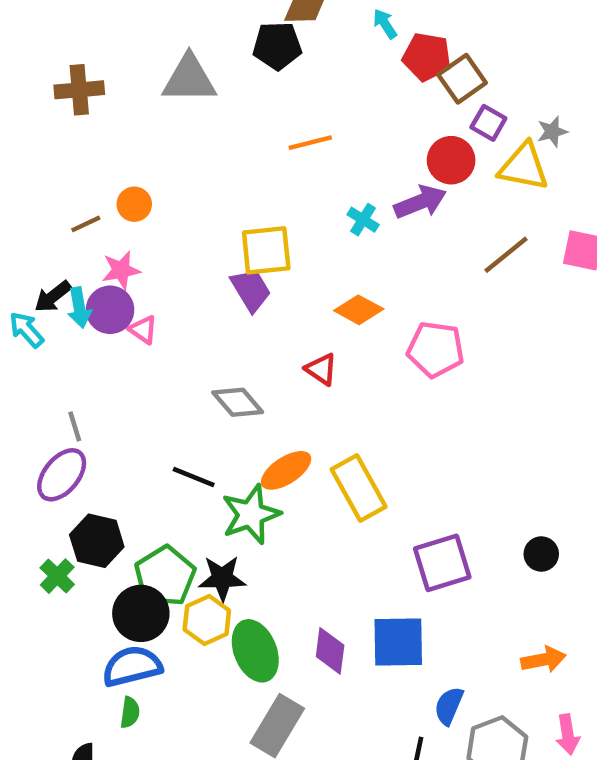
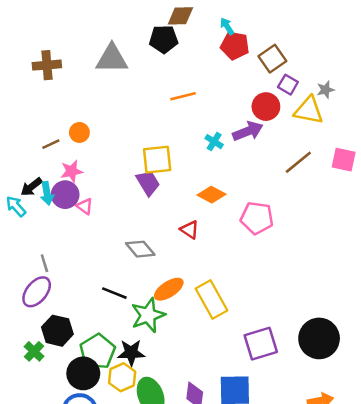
red pentagon: (427, 57) -> (235, 46), moved
black circle: (541, 554) -> (319, 338), size x2.0

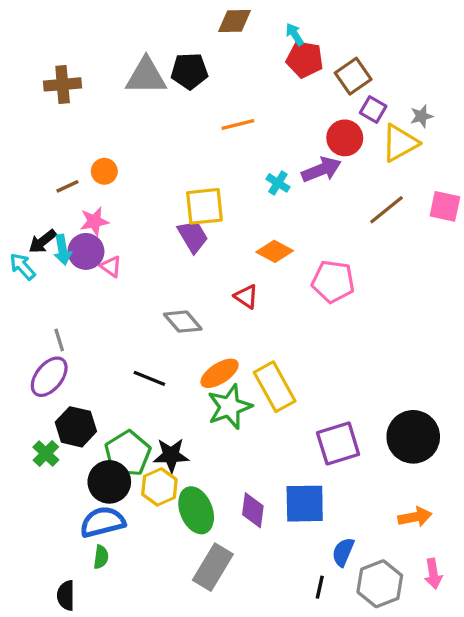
black pentagon: (164, 39) -> (189, 71), moved
yellow triangle: (309, 110) -> (400, 143), turned -40
green star: (148, 315) -> (230, 407), moved

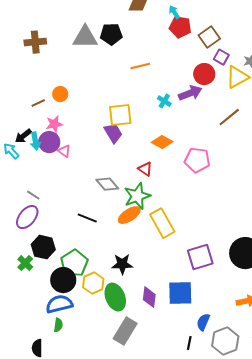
gray line: (59, 340) -> (33, 195), turned -40
green star: (230, 407) -> (137, 196), moved
black star: (171, 455) -> (122, 264), moved

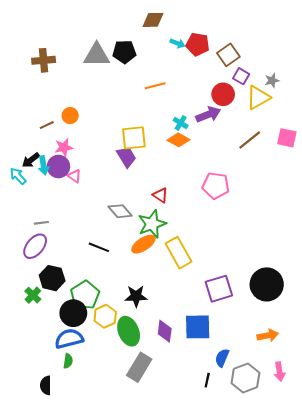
cyan arrow: (174, 12) -> (177, 43), moved, turned 144
orange diamond: (162, 142) -> (178, 140), moved
gray line: (33, 195) -> (41, 223), turned -40

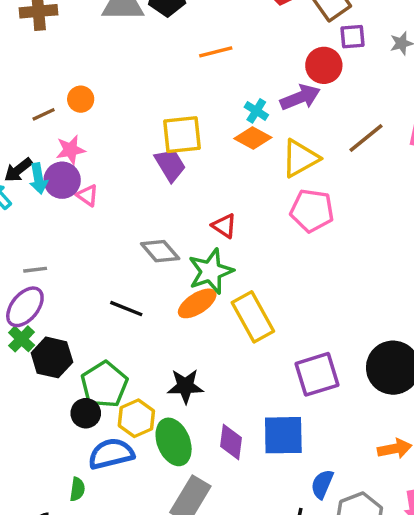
purple square: (241, 76) -> (353, 37), turned -35
yellow triangle: (258, 97) -> (300, 158), moved
green cross: (33, 295) -> (22, 339), moved
black circle: (73, 313) -> (86, 413), size x0.7
blue semicircle: (69, 339) -> (111, 454), moved

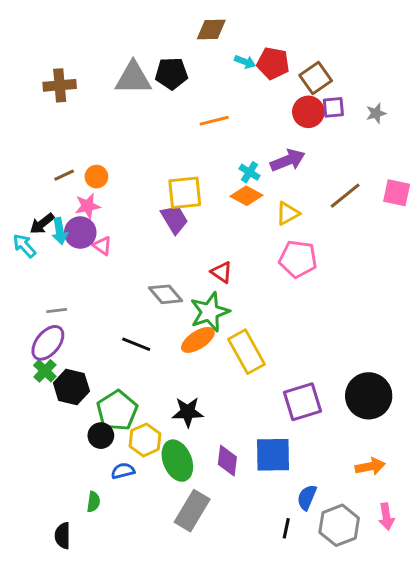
red circle: (324, 65) -> (308, 112), moved
orange circle: (81, 99) -> (96, 177), moved
yellow triangle: (300, 158) -> (288, 213), size x0.7
blue semicircle: (111, 454) -> (123, 471), size x0.6

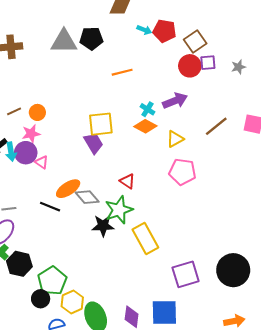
orange ellipse: (198, 340) -> (68, 189), moved
black line: (136, 344) -> (50, 207), moved
black star: (188, 412) -> (103, 226), moved

